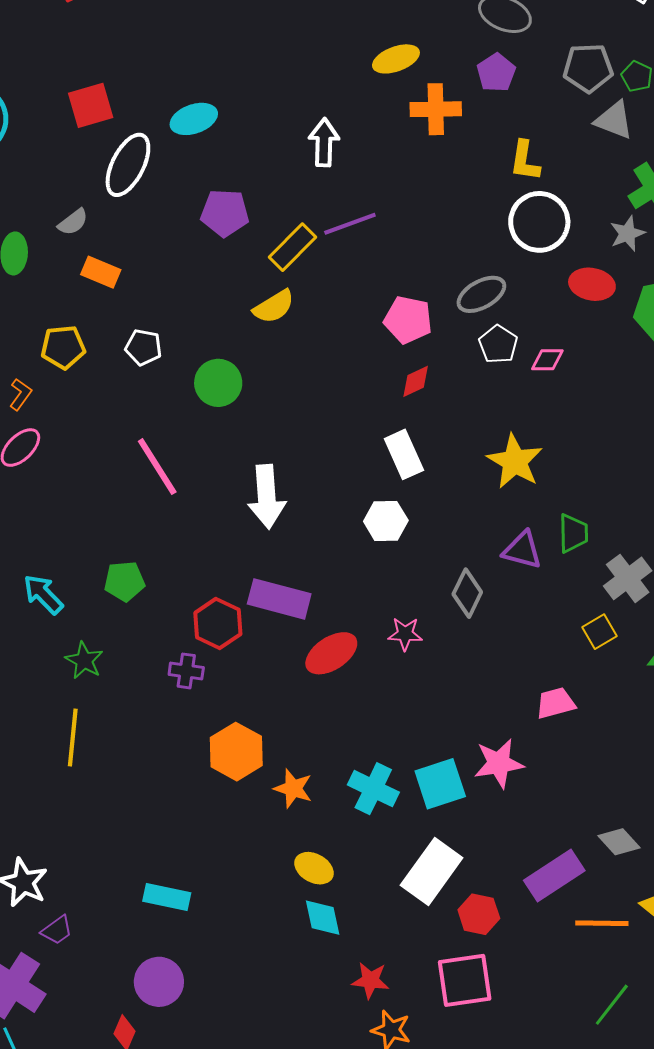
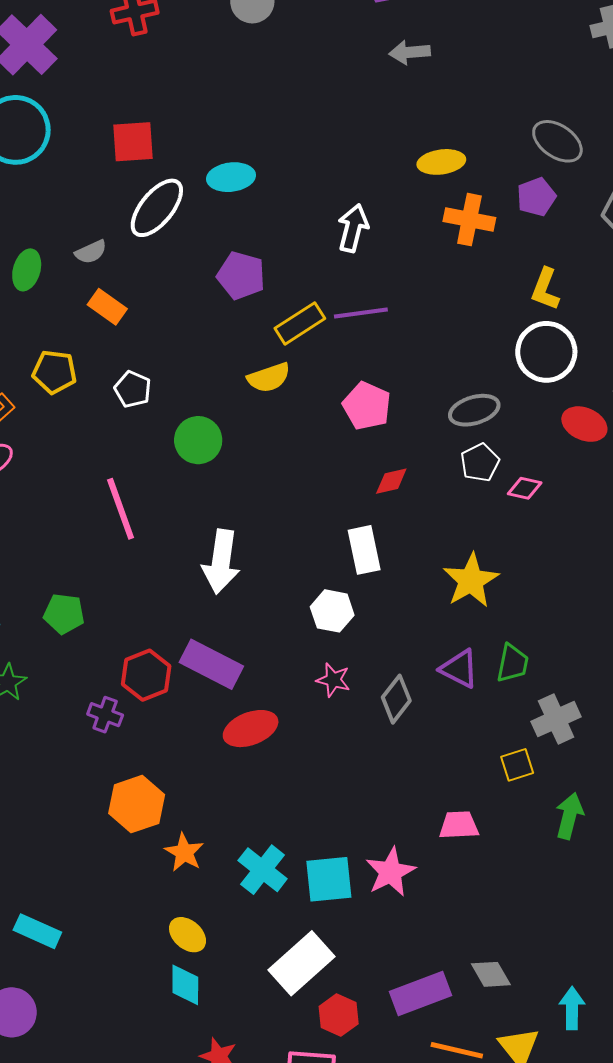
pink pentagon: (408, 320) -> (367, 406), moved
pink star: (405, 634) -> (333, 680), moved
pink star: (499, 763) -> (391, 872), turned -30

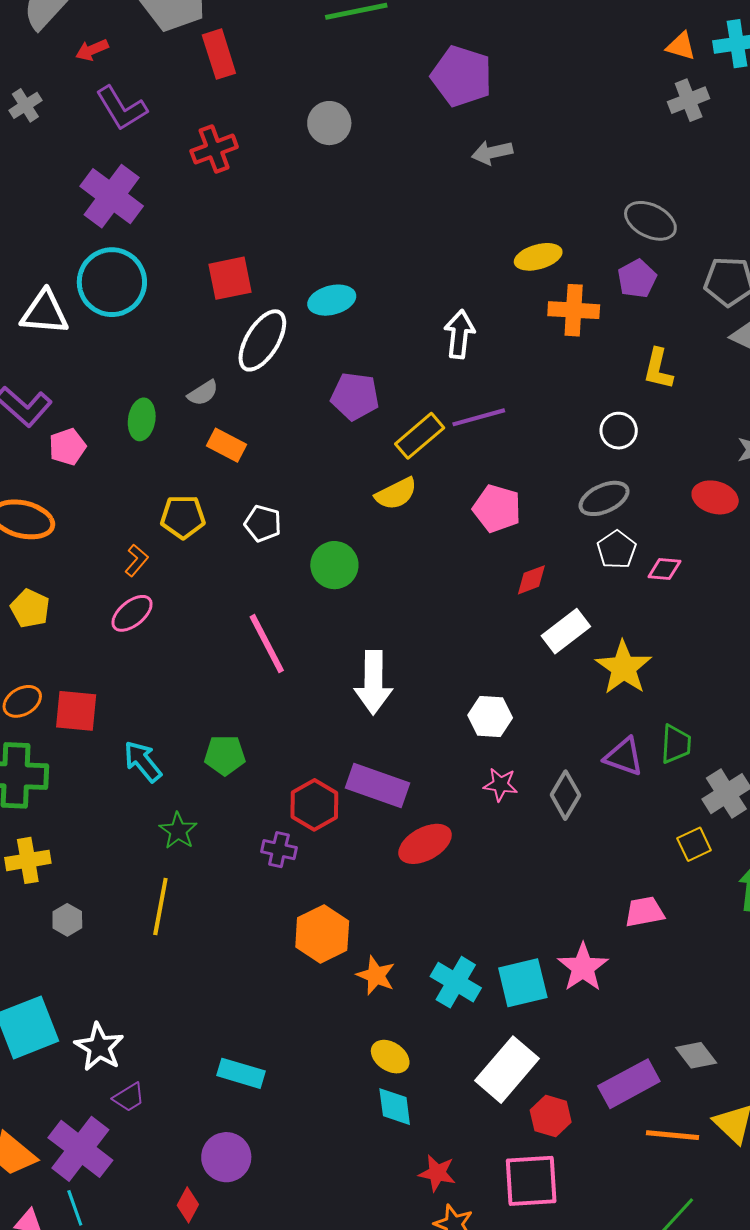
white circle: (546, 352) -> (619, 431), moved, size x0.6
white rectangle: (364, 550) -> (566, 631), moved, turned 72

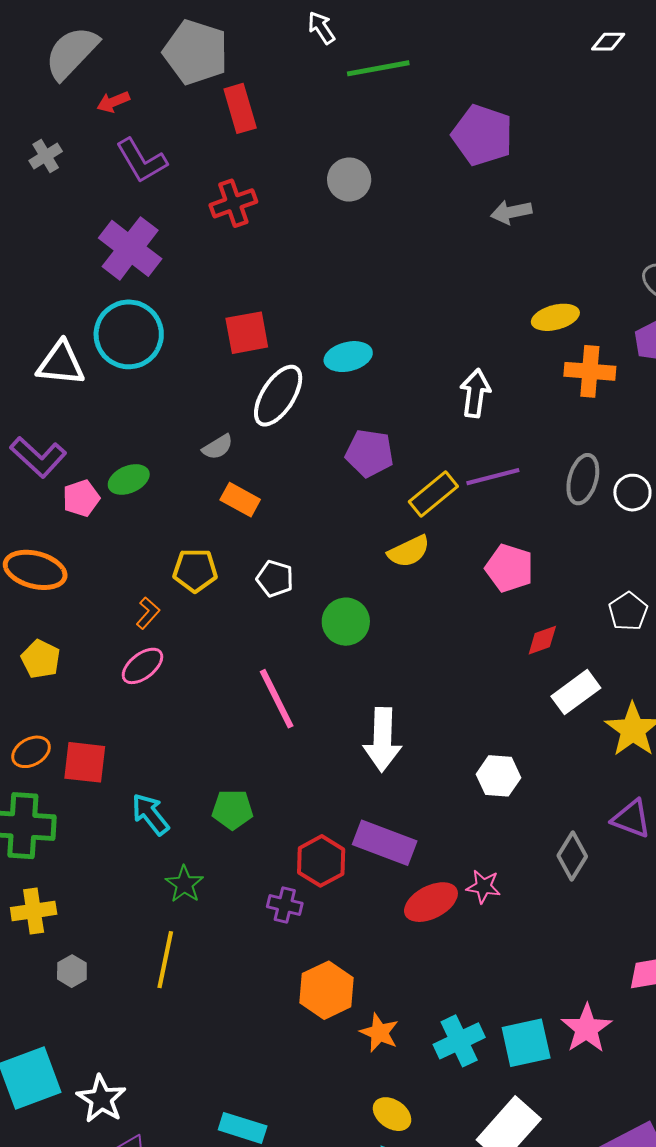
green ellipse: (142, 419) -> (129, 479), moved, turned 57
gray ellipse: (604, 498) -> (583, 479), moved, turned -51
pink star: (501, 785) -> (483, 887), moved
cyan cross: (456, 982) -> (459, 1041), turned 33

